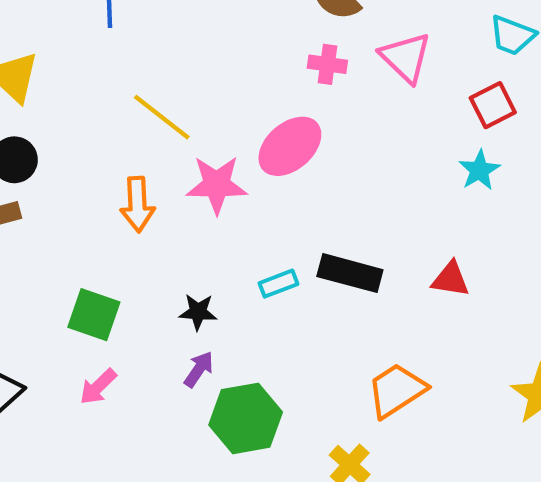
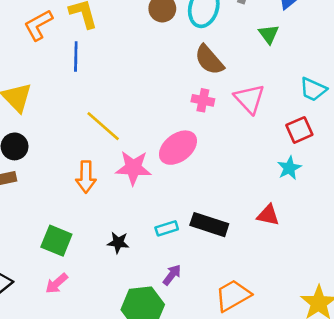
red triangle: (451, 279) -> (268, 215), moved
purple arrow: (199, 369) -> (172, 275), moved

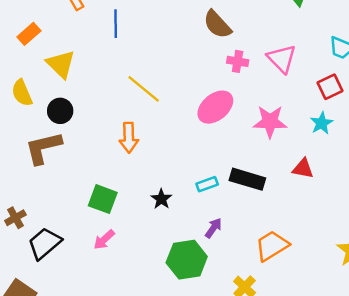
brown semicircle: (209, 60) -> (217, 24), moved
pink star: (133, 168) -> (270, 122), moved
black star: (118, 243) -> (161, 199), turned 30

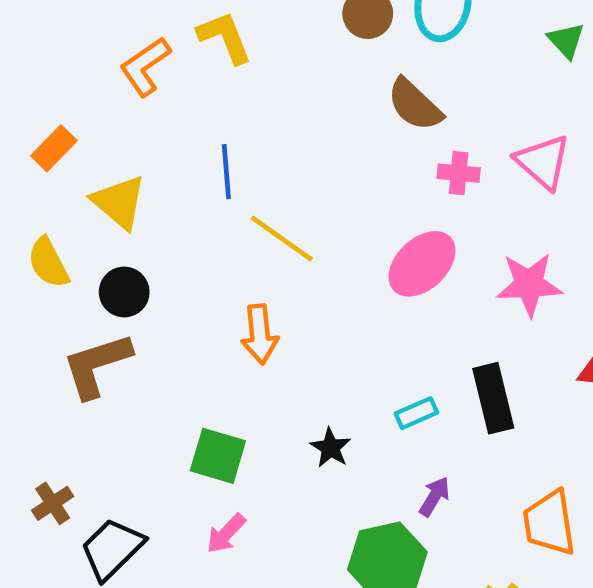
blue line: (116, 24) -> (226, 172), moved
black rectangle: (247, 179) -> (493, 398), turned 64
orange trapezoid: (272, 246) -> (549, 523), turned -63

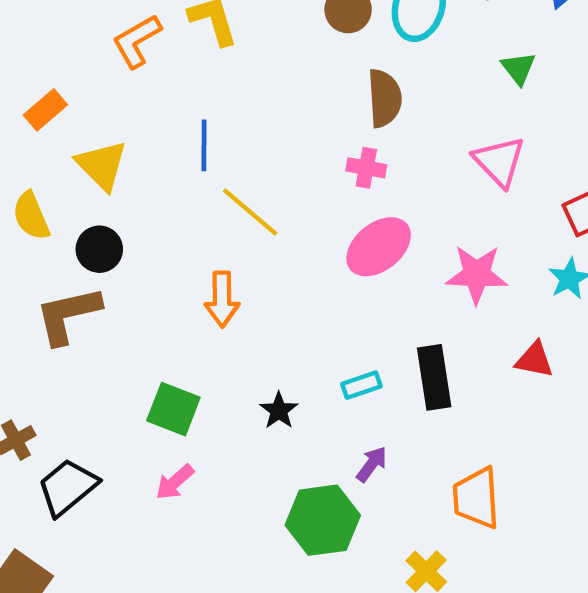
green triangle: (566, 40) -> (518, 68), moved
brown semicircle: (415, 105) -> (384, 98), turned -142
pink cross: (459, 173) -> (366, 168), moved

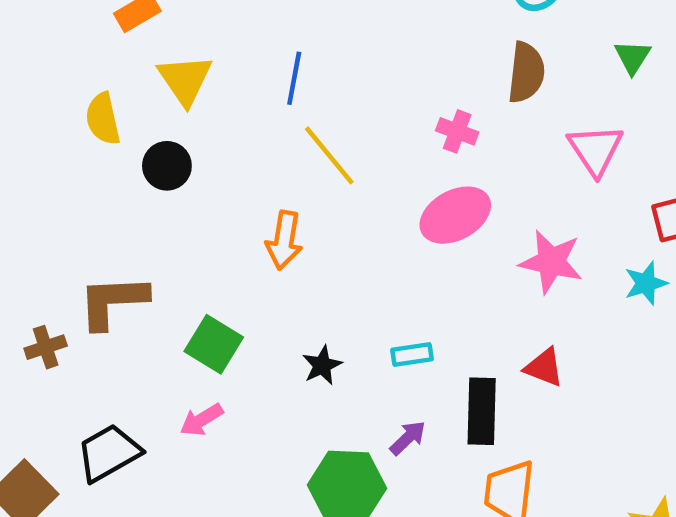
brown semicircle: (384, 98) -> (526, 73), moved
brown L-shape: (68, 315) -> (113, 302), moved
red triangle: (534, 360) -> (544, 367), moved
black rectangle: (434, 377) -> (482, 411), moved
black trapezoid: (68, 487) -> (109, 453), moved

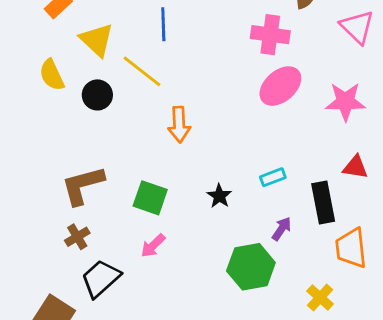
pink cross: (457, 131) -> (270, 35), size x1.5
yellow line: (329, 155) -> (142, 71), moved
brown cross: (46, 347) -> (77, 237), moved

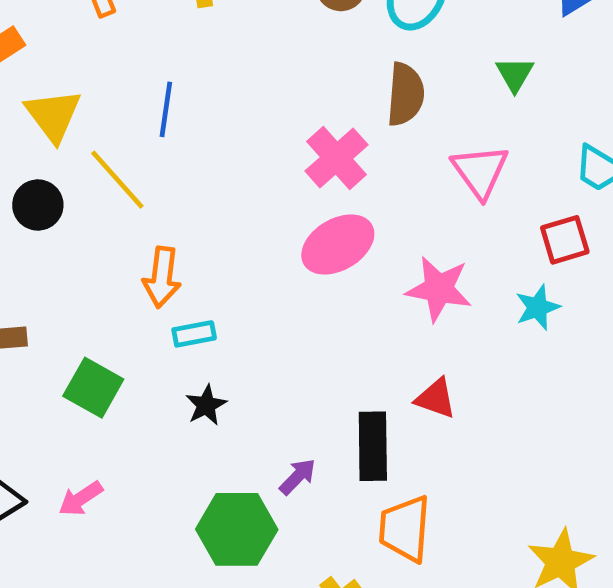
pink cross: (270, 35) -> (336, 158), turned 30
cyan rectangle: (273, 177) -> (194, 334), moved
pink arrow: (153, 246) -> (81, 499), moved

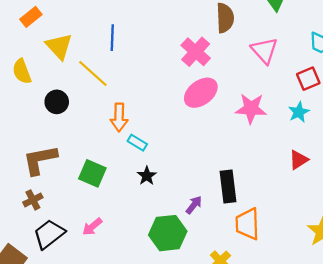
black circle: (38, 205) -> (57, 102), moved
cyan rectangle: (194, 334) -> (137, 143), turned 48
red triangle: (436, 398) -> (299, 160), moved, turned -45

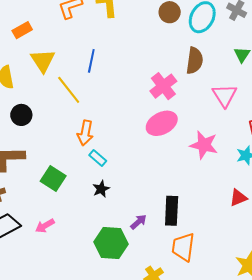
black circle: (57, 102) -> (21, 115), moved

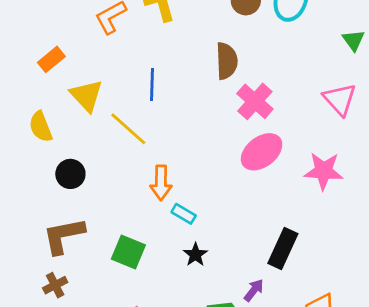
brown semicircle: (195, 61) -> (227, 61), moved
black rectangle: (172, 211) -> (283, 249), moved, turned 32

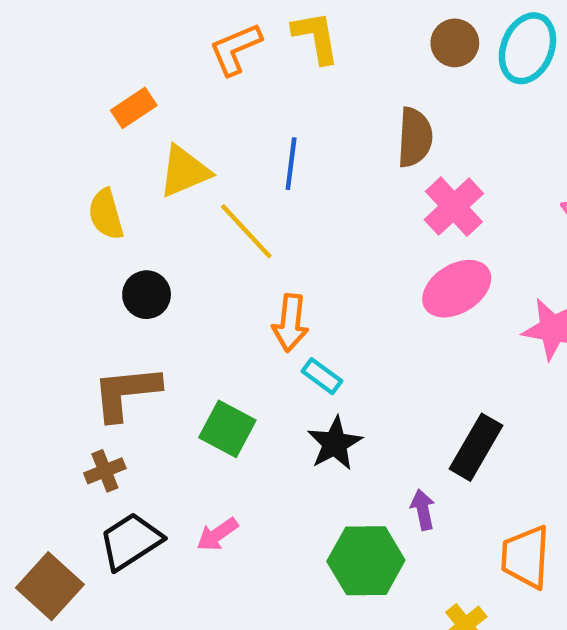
yellow triangle: (86, 96) -> (184, 171), turned 45
black star: (195, 255) -> (335, 443), size x1.4
purple arrow: (254, 290) -> (423, 510), turned -55

